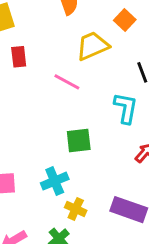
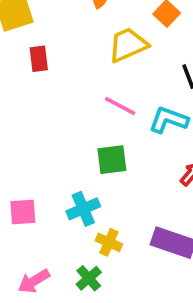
pink line: (67, 82) -> (120, 106), moved
cyan L-shape: (126, 108) -> (169, 120), turned -80

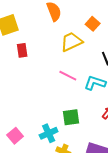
green square: (112, 160) -> (71, 117), moved
pink square: (23, 212) -> (15, 136), turned -35

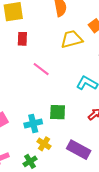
pink line: (68, 76) -> (41, 69), moved

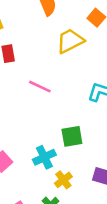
yellow cross: (44, 144) -> (63, 180), turned 32

